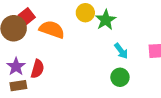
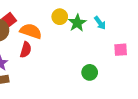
cyan arrow: (121, 51) -> (100, 23), moved
red semicircle: (38, 69) -> (26, 50), moved

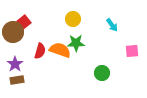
green star: (77, 23) -> (76, 43), moved, turned 30
orange semicircle: (31, 31) -> (60, 50), moved

